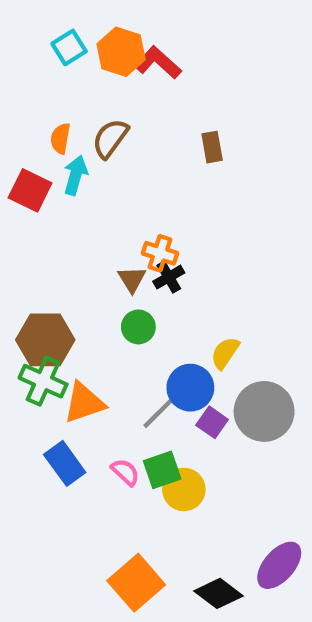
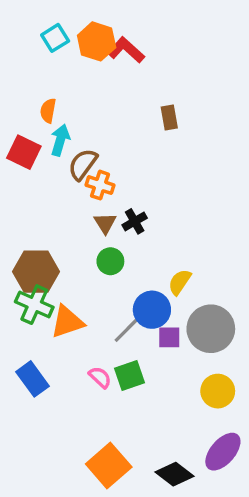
brown semicircle: (110, 138) -> (83, 164), moved
orange cross: (160, 253) -> (100, 185), moved
purple square: (212, 422) -> (169, 337), turned -35
blue rectangle: (65, 463) -> (33, 379), moved
yellow circle: (184, 489) -> (218, 391), moved

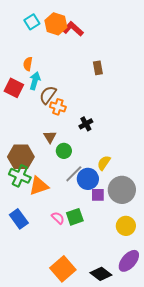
black cross: (135, 221) -> (86, 124), moved
brown triangle: (105, 223) -> (50, 137), moved
gray line: (128, 329) -> (74, 174), moved

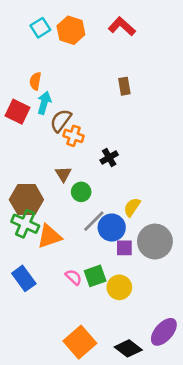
red L-shape: (73, 29) -> (122, 26), moved
yellow circle: (126, 226) -> (119, 287), moved

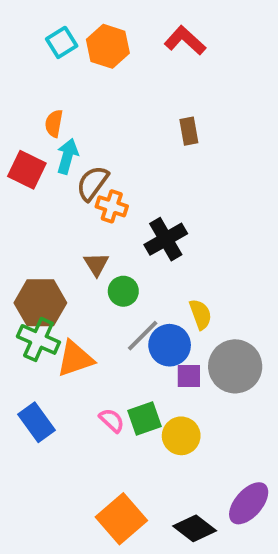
black cross: (109, 158) -> (166, 239), size x1.5
yellow semicircle: (132, 207) -> (200, 314), turned 126

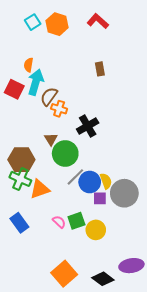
cyan arrow: (67, 156) -> (36, 82), size x1.4
green circle: (123, 291) -> (65, 153), size x1.6
yellow semicircle: (200, 314) -> (106, 181), moved
purple ellipse: (249, 503) -> (131, 266), turned 40

